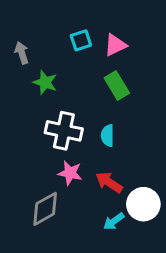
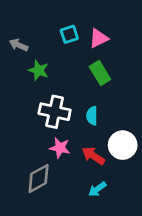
gray arrow: (22, 53) -> (19, 45), turned -48
white circle: (143, 204) -> (123, 145), moved

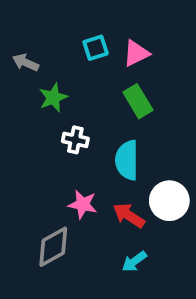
green star: (39, 70) -> (53, 98), turned 30
white cross: (55, 112) -> (75, 140), moved, size x0.6
cyan semicircle: (92, 116) -> (127, 160), size x1.5

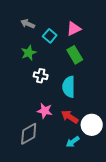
cyan square: (96, 48) -> (50, 36), moved, turned -32
gray arrow: (26, 62) -> (28, 24), moved
white circle: (169, 201) -> (92, 125), moved

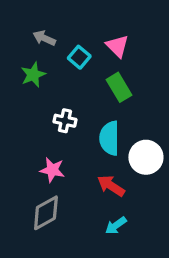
pink triangle: (74, 29) -> (117, 46), turned -49
green star: (29, 53) -> (33, 75), moved
pink star: (45, 111) -> (52, 170), moved
white circle: (92, 125) -> (146, 157), moved

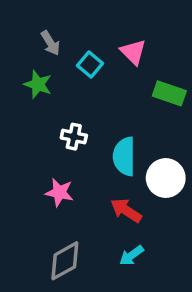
gray arrow: (44, 38) -> (50, 43), turned -145
green star: (33, 75) -> (38, 84), turned -30
green rectangle: (119, 87) -> (169, 93), moved, turned -40
gray diamond: (46, 213) -> (65, 261), moved

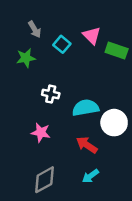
green star: (38, 84) -> (26, 58), turned -30
green rectangle: (169, 93) -> (117, 51), moved
cyan semicircle: (124, 156) -> (86, 108), turned 80

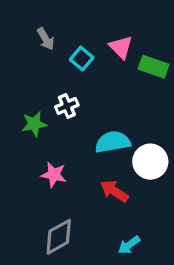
green star: (26, 58) -> (34, 124), moved
white cross: (51, 94) -> (67, 106), moved, turned -35
cyan arrow: (90, 176) -> (129, 245), moved

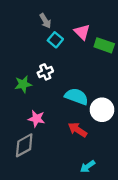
gray arrow: (46, 39) -> (45, 21), moved
cyan semicircle: (113, 142) -> (76, 96), turned 30
gray diamond: (59, 237) -> (24, 145), moved

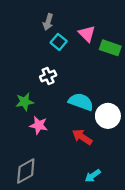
gray arrow: (45, 21) -> (48, 22), turned 48
green star: (23, 84) -> (25, 102), moved
gray diamond: (24, 145) -> (26, 171), moved

